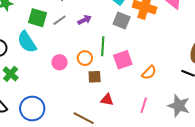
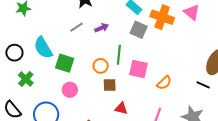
green square: (38, 18) -> (65, 63), moved
pink square: (123, 60) -> (138, 69), turned 30
pink circle: (60, 62) -> (70, 90), moved

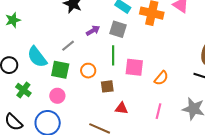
gray line: (77, 27) -> (68, 46), moved
gray square: (139, 30) -> (118, 29), moved
orange circle: (101, 66) -> (88, 71), moved
pink circle: (70, 90) -> (57, 96), moved

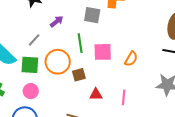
gray square: (118, 29) -> (92, 15), moved
orange circle: (88, 71) -> (58, 62), size x1.6
pink line: (158, 111) -> (124, 97), moved

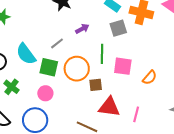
gray square: (92, 15) -> (118, 28), turned -36
red triangle: (96, 94) -> (109, 107), size x1.6

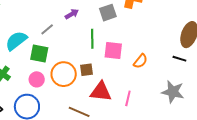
cyan semicircle: (26, 54) -> (16, 41), turned 90
orange circle: (77, 69) -> (64, 74), moved

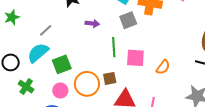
purple arrow: (72, 14) -> (92, 23), turned 40
gray line: (47, 29) -> (46, 30), moved
green square: (39, 53) -> (62, 64), turned -30

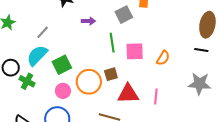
green cross: (26, 87) -> (27, 81), moved

